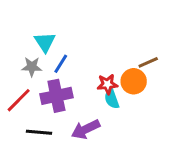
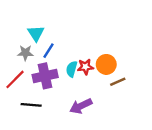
brown line: (148, 62) -> (118, 82), moved
cyan semicircle: (112, 99) -> (72, 69), moved, turned 35
purple arrow: (86, 129) -> (81, 106), moved

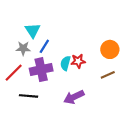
orange circle: (106, 64) -> (110, 49), moved

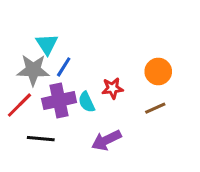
gray star: (23, 48) -> (33, 70), size x1.5
cyan semicircle: (65, 63) -> (87, 102), moved, turned -40

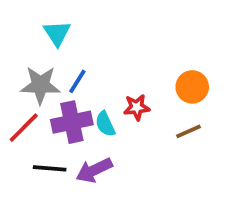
cyan triangle: (47, 44) -> (57, 33), moved
purple arrow: (106, 140) -> (94, 170), moved

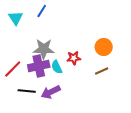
cyan triangle: (57, 33) -> (16, 18), moved
blue line: (77, 81) -> (42, 11), moved
gray star: (40, 85) -> (44, 49), moved

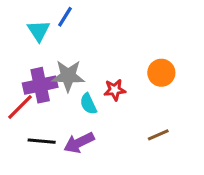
cyan triangle: (16, 18) -> (39, 31), moved
purple cross: (39, 66) -> (40, 85), moved
brown line: (102, 71) -> (158, 135), moved

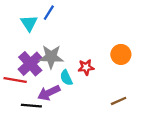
purple cross: (40, 85) -> (30, 64), turned -30
red line: (20, 107) -> (15, 80), turned 55
purple arrow: (79, 143) -> (49, 93), moved

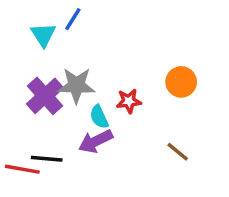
red line: (15, 80) -> (22, 169), moved
purple arrow: (49, 93) -> (96, 141), moved
brown line: (119, 101) -> (178, 152), turned 63

